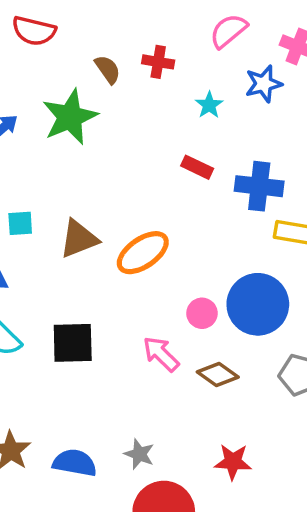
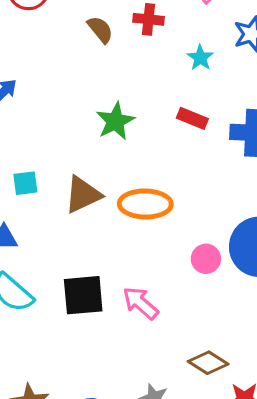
green star: (70, 117) -> (115, 121), moved, size x0.7
orange ellipse: (143, 253) -> (145, 204), turned 39
pink arrow: (161, 354) -> (140, 303), moved
brown diamond: (218, 374) -> (208, 363), moved

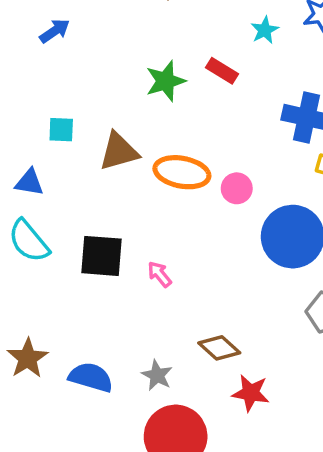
red rectangle: (192, 118) -> (222, 71), moved
pink circle: (206, 259) -> (237, 188), moved
pink arrow: (140, 303) -> (160, 274), size x0.7

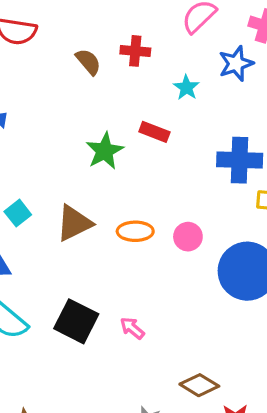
cyan square: (61, 130) -> (18, 213), turned -30
orange ellipse: (182, 172) -> (135, 231), size x0.7
black square: (102, 256) -> (76, 321), turned 33

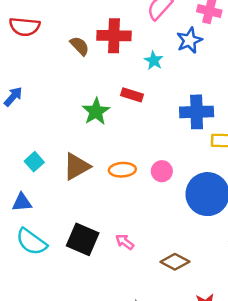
red cross: (135, 51) -> (114, 36), size x1.5
brown diamond: (199, 385) -> (175, 262), moved

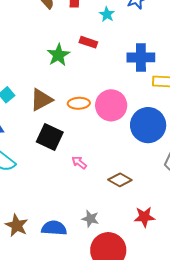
pink circle: (162, 171) -> (111, 105), size x1.8
black square: (83, 239) -> (50, 137), moved

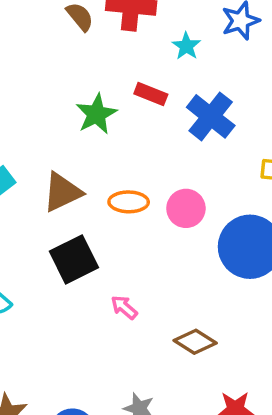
blue cross: (141, 57) -> (211, 116), moved, turned 36
pink circle: (111, 105) -> (186, 208), size x0.7
black square: (50, 137) -> (74, 259), turned 36

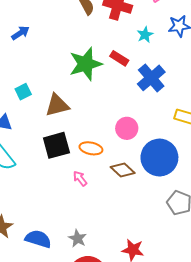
green star: (96, 114) -> (86, 64), size x1.4
orange ellipse: (129, 202) -> (91, 148), moved
brown diamond: (195, 342) -> (123, 170), moved

